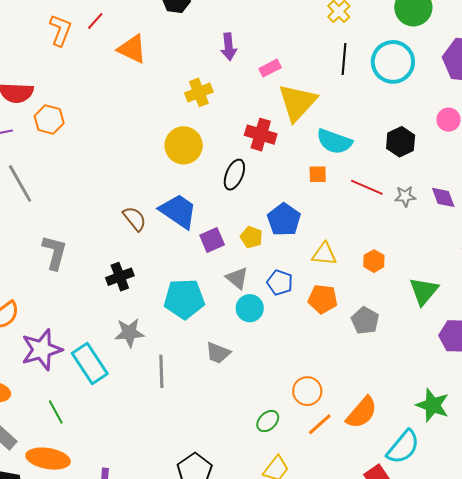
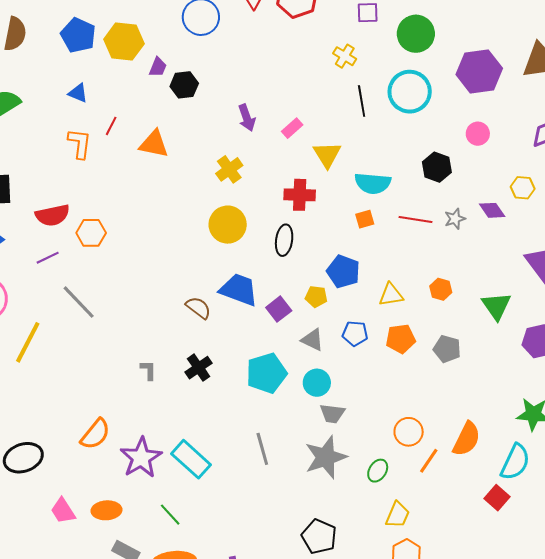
yellow triangle: (297, 102) -> (327, 155), size x0.7
gray L-shape: (55, 252) -> (148, 370), moved, size x0.6
cyan circle: (250, 308) -> (317, 383), moved
gray star: (129, 333) -> (326, 457), moved, size x1.4
gray trapezoid: (218, 353) -> (332, 413), moved

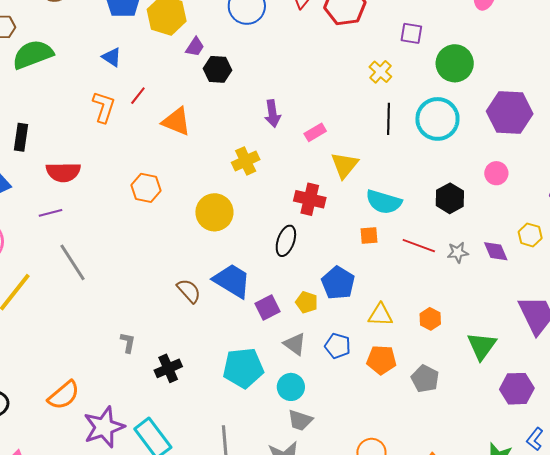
yellow circle: (228, 225) -> (214, 212), moved
orange hexagon: (91, 233) -> (146, 188), moved
black cross: (199, 368) -> (168, 368), moved

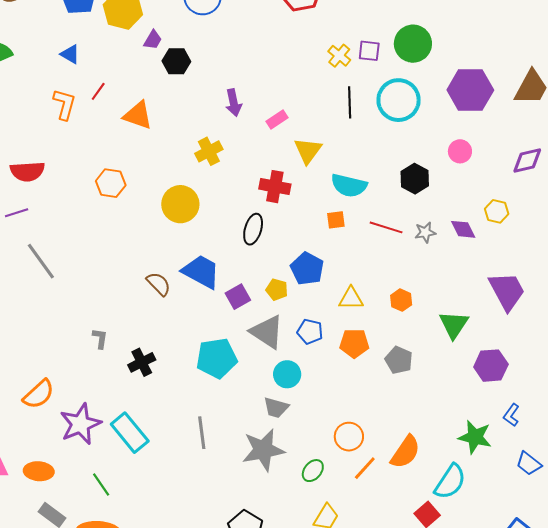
purple square: (411, 33) -> (369, 51), moved
gray triangle: (295, 344) -> (267, 332), size x1.5
cyan circle: (291, 387) -> (287, 374), moved

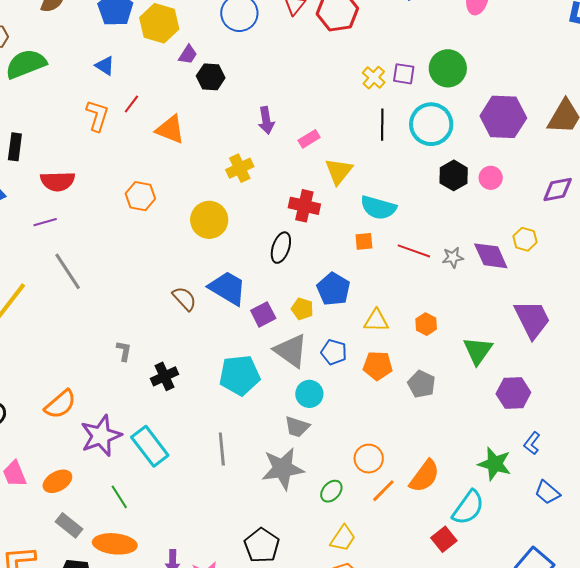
black hexagon: (415, 179) -> (454, 175), moved
purple diamond: (463, 229) -> (491, 256), size x1.4
orange ellipse: (39, 471) -> (57, 481), turned -36

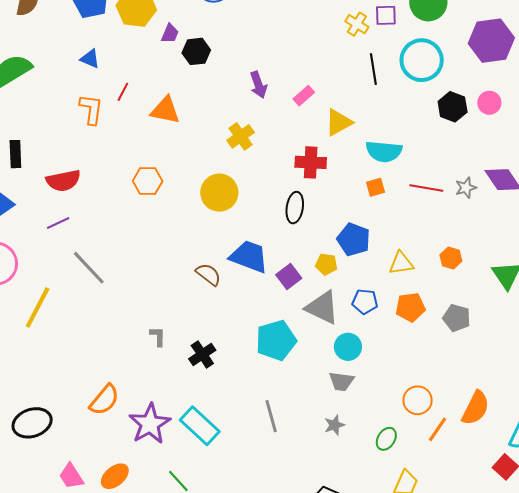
yellow triangle: (339, 171) -> (339, 122), turned 32
gray star: (283, 469) -> (334, 425), size x0.5

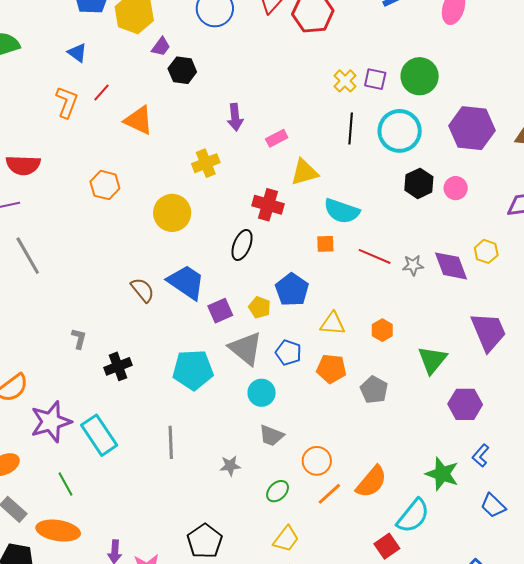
gray trapezoid: (341, 381) -> (271, 436), moved

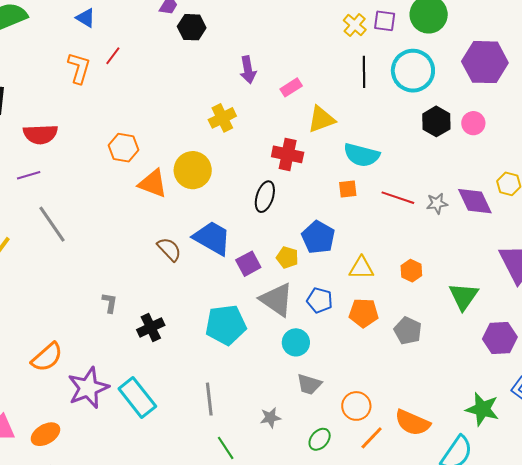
orange triangle: (139, 120) -> (153, 183), moved
orange semicircle: (371, 482) -> (412, 423), turned 78
green line: (65, 484) -> (226, 448), moved

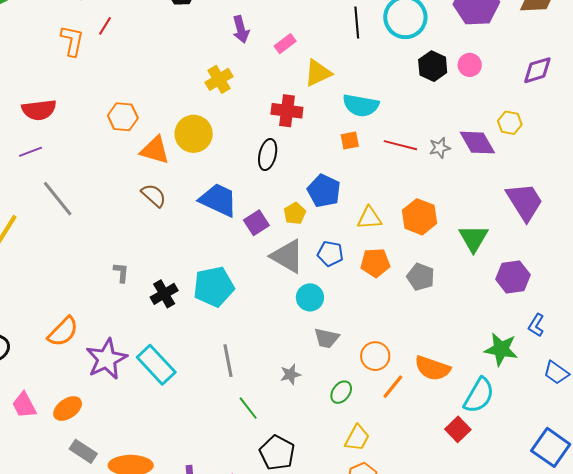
brown semicircle: (169, 249) -> (154, 195), moved
yellow pentagon: (287, 257) -> (295, 213), turned 30
orange hexagon: (411, 271) -> (419, 217), size x1.6
cyan pentagon: (226, 325) -> (214, 287), moved

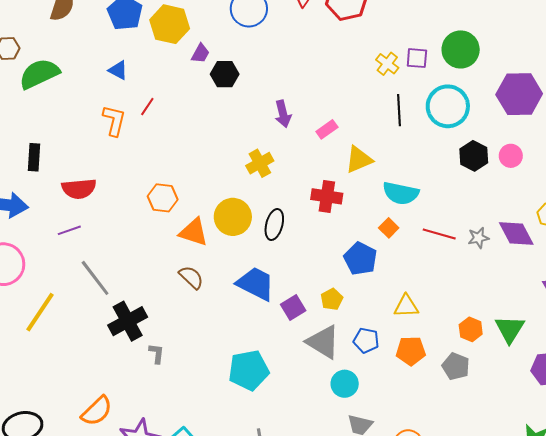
orange square: (350, 140) -> (389, 228), turned -36
black ellipse: (268, 155) -> (274, 225), moved
blue pentagon: (324, 191) -> (360, 259), moved
orange hexagon: (419, 217) -> (471, 329), moved, size x0.7
black cross: (164, 294) -> (128, 321), moved, size x1.4

